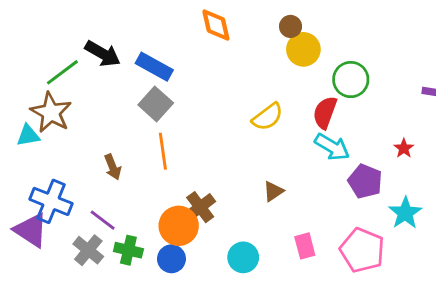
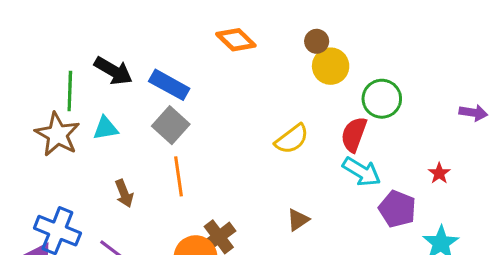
orange diamond: (216, 25) -> (236, 40), turned -33
green line: (62, 72) -> (70, 91), turned -51
cyan triangle: (28, 135) -> (106, 128), moved

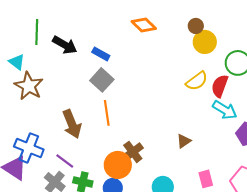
blue rectangle: (169, 85) -> (101, 54), size x0.7
green line: (70, 91) -> (37, 32), moved
cyan triangle: (106, 128) -> (17, 62), moved, turned 48
yellow semicircle: (292, 139) -> (197, 81), moved
brown arrow: (124, 193) -> (72, 124), size x1.6

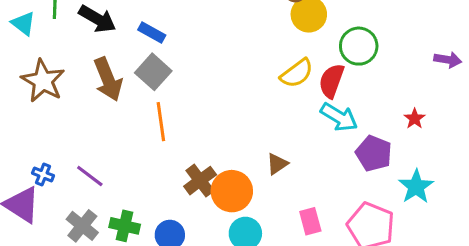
cyan triangle: (17, 62) -> (23, 23), moved
brown arrow: (72, 124) -> (108, 79), moved
blue cross: (29, 148) -> (43, 174), size x0.5
purple line: (65, 161) -> (90, 176), moved
orange circle: (118, 165) -> (232, 191), moved

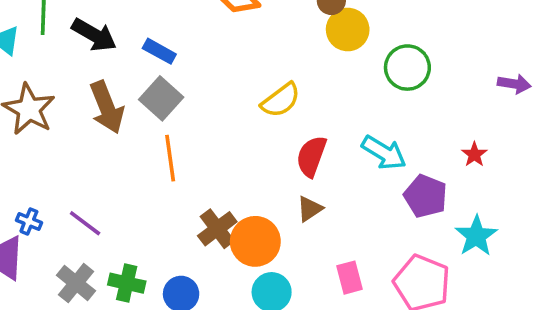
yellow semicircle: (297, 73) -> (281, 100), moved
red semicircle: (331, 81) -> (311, 156), moved

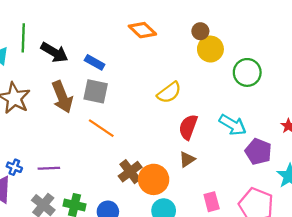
gray square: (161, 98) -> (96, 91), turned -30
orange line: (170, 158) -> (101, 128), turned -48
purple line: (85, 223) -> (49, 168), turned -40

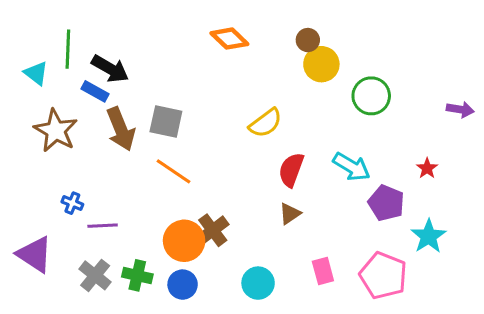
blue rectangle: (95, 62) -> (95, 91), moved
blue cross: (14, 167) -> (72, 203), moved
orange circle: (154, 179) -> (184, 241), moved

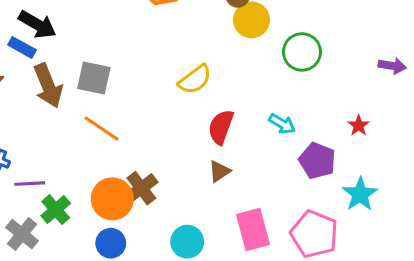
cyan arrow: (352, 167) -> (282, 124), size x0.7
pink rectangle: (323, 271) -> (253, 229), size x1.5
green cross: (137, 275) -> (56, 210), moved, turned 36

